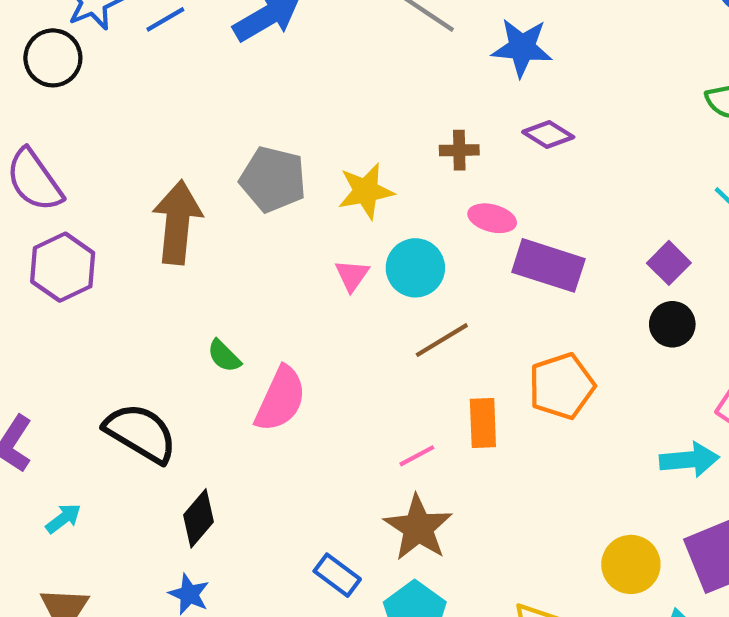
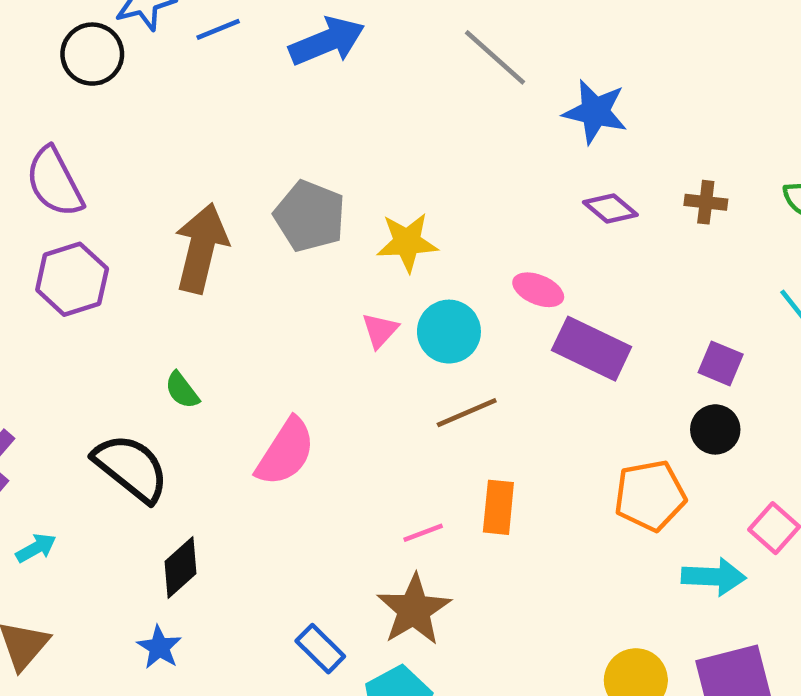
brown cross: (459, 150) -> (706, 202), moved
purple square: (669, 263) -> (721, 363), turned -30
green semicircle: (224, 356) -> (182, 390), moved
orange pentagon: (562, 386) -> (650, 496), moved

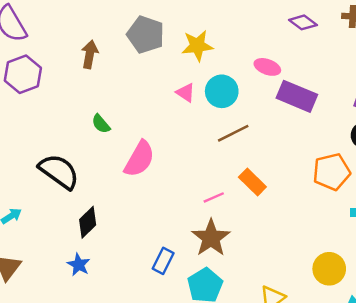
brown arrow: (201, 248) -> (90, 54), size x0.6
pink triangle: (380, 330) -> (186, 93), turned -36
green semicircle: (182, 390) -> (101, 124), moved
orange rectangle: (498, 507) -> (252, 182), turned -48
blue rectangle: (320, 649) -> (163, 261), turned 75

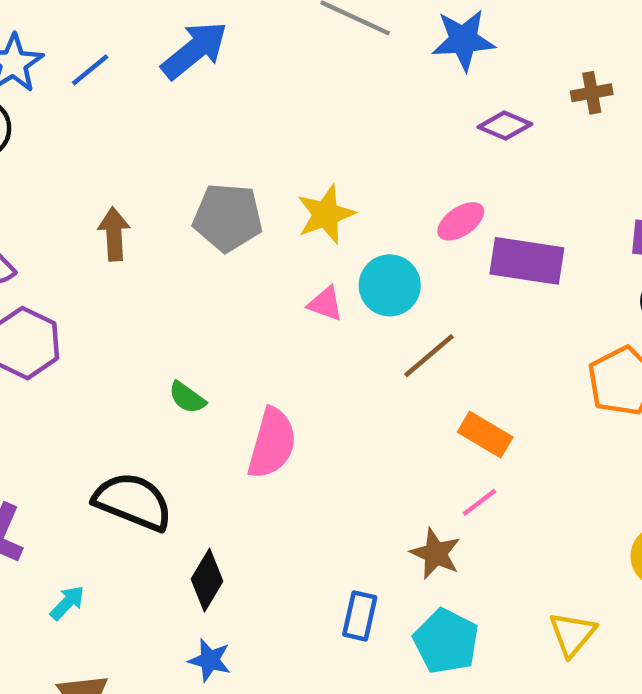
brown arrow: (90, 54) -> (114, 234), moved
pink ellipse: (267, 67) -> (461, 221), turned -40
pink line: (214, 197) -> (479, 502), moved
brown star: (211, 238) -> (435, 554), size x0.7

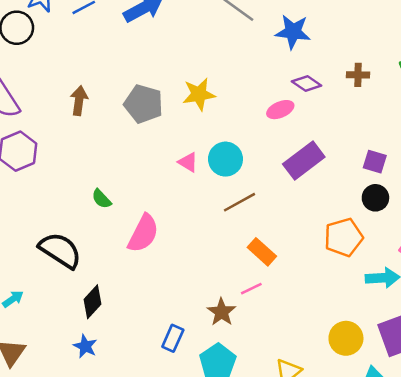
yellow star: (326, 214) -> (199, 94), moved
pink ellipse: (461, 221) -> (280, 110), moved
purple rectangle: (527, 261) -> (304, 161), turned -57

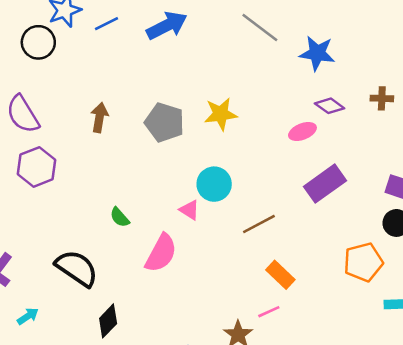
cyan circle: (225, 159) -> (214, 184), moved
pink triangle: (188, 162) -> (189, 210), moved

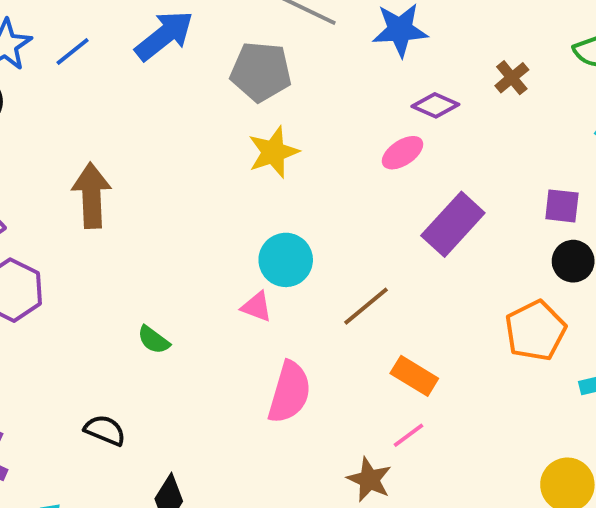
brown cross: (382, 98) -> (512, 78), turned -30
brown arrow: (99, 117) -> (92, 196), size x1.4
gray pentagon: (165, 122) -> (261, 72), moved
pink semicircle: (161, 253) -> (289, 392), moved
black semicircle: (77, 268) -> (105, 430), size x0.6

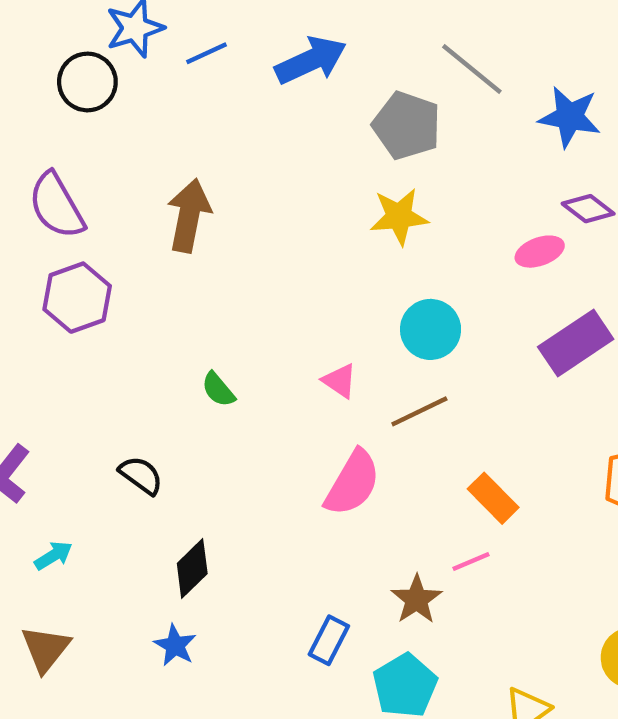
cyan circle: (286, 260) -> (431, 329), moved
brown line: (366, 306) -> (419, 411), moved

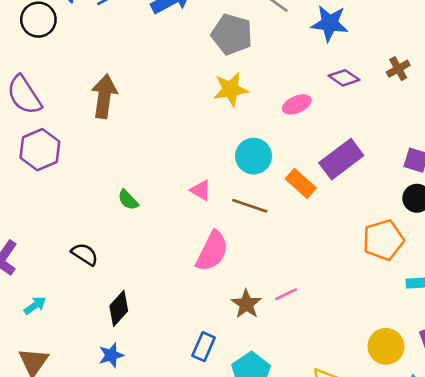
pink ellipse: (540, 252) -> (297, 104), moved
brown line: (419, 411) -> (250, 206), turned 48
orange rectangle: (493, 498) -> (301, 183), moved
brown star: (417, 599) -> (246, 304), moved
blue star: (175, 645) -> (111, 355), turned 30

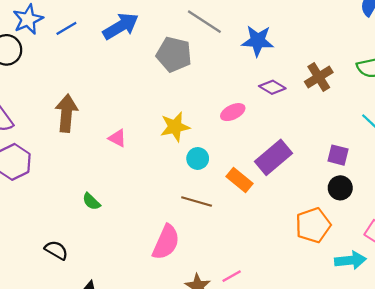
brown cross: (398, 69) -> (319, 77), size x1.4
yellow star: (231, 89) -> (175, 127), moved
cyan circle: (254, 156) -> (198, 158), size x0.7
pink triangle: (201, 190) -> (117, 138), moved

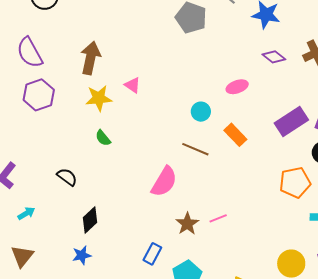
pink ellipse: (233, 112) -> (237, 87), moved
yellow star: (175, 127) -> (99, 98), moved
purple rectangle: (273, 157) -> (291, 121), moved

